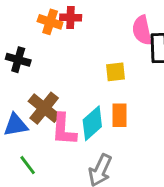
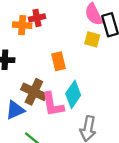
yellow square: (116, 72) -> (92, 39), moved, turned 35
orange rectangle: (119, 115) -> (58, 61), moved

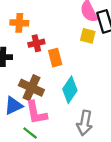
red cross: (37, 18) -> (36, 43), moved
pink L-shape: (53, 104) -> (36, 113), moved

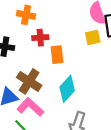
yellow square: (88, 36) -> (93, 37), turned -35
pink L-shape: (36, 113) -> (30, 107), turned 135

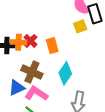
orange cross: (26, 15) -> (19, 42), moved
red cross: (40, 38) -> (30, 41), moved, turned -32

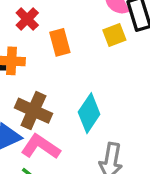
red cross: (30, 41) -> (27, 19), moved
orange rectangle: (52, 46) -> (60, 42), moved

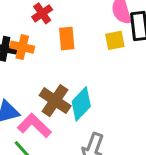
brown cross: (33, 111) -> (55, 101), moved

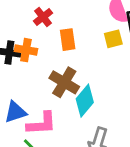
brown cross: (55, 101) -> (64, 82), moved
pink L-shape: (34, 125) -> (42, 124), turned 136

